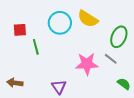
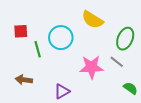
cyan circle: (60, 23) -> (61, 38), moved
brown arrow: (15, 83) -> (24, 80), moved
purple triangle: (59, 87) -> (62, 91), turned 35

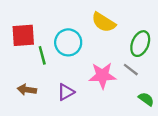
red square: (21, 31) -> (23, 35), size x1.5
purple triangle: (62, 91) -> (66, 92), moved

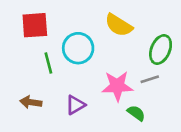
red square: (23, 35) -> (35, 25), moved
gray line: (131, 70) -> (150, 79), turned -56
green semicircle: (146, 99) -> (136, 113), moved

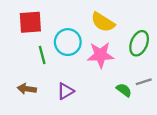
gray line: (150, 79) -> (144, 82), moved
pink star: (117, 86) -> (101, 55), moved
green semicircle: (136, 113) -> (124, 90), moved

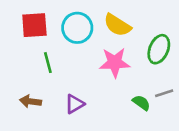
cyan circle: (68, 42) -> (77, 28), moved

